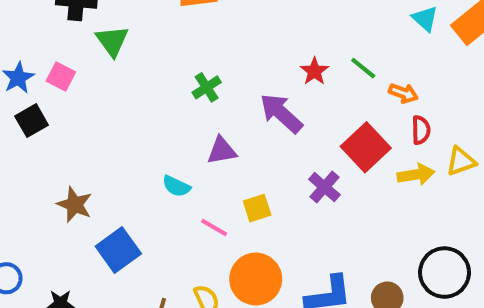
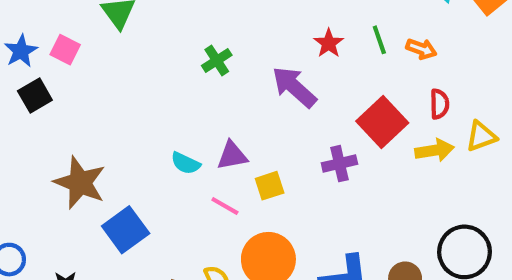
green line: (363, 68) -> (379, 40), turned 32
orange arrow: (403, 93) -> (421, 49), moved
purple triangle: (222, 151) -> (232, 156), moved
purple cross: (324, 187) -> (339, 164), turned 36
brown star: (75, 205) -> (80, 183), size x1.4

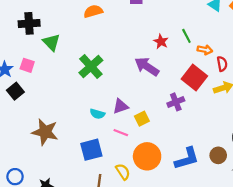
orange arrow: (421, 49) -> (205, 50), moved
green cross: (217, 60) -> (91, 66), moved, size x1.6
blue square: (126, 230) -> (91, 150), moved, turned 30

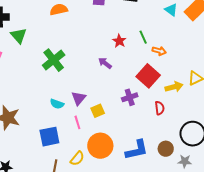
red semicircle: (222, 64) -> (160, 108), moved
purple arrow: (147, 66) -> (105, 63), size x0.6
purple triangle: (120, 106) -> (79, 98), turned -35
pink line: (121, 133) -> (77, 122), turned 48
yellow semicircle: (123, 172) -> (77, 159), turned 70

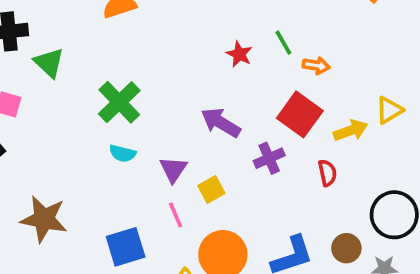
purple arrow: (105, 63) -> (221, 123), moved, size x1.5
cyan semicircle: (57, 104) -> (123, 153), moved

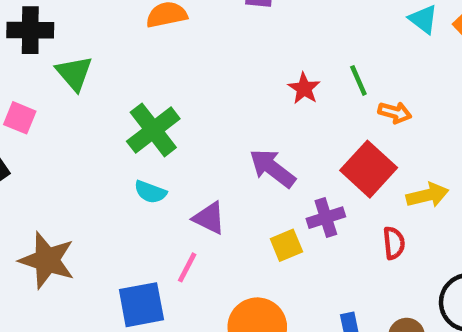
purple triangle: (173, 169) -> (209, 218), turned -44
yellow square: (211, 189) -> (286, 245), moved
pink line: (176, 215) -> (187, 267), moved, turned 44

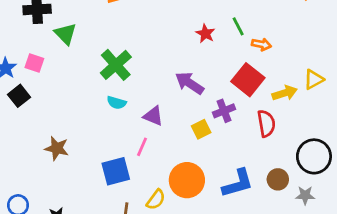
red semicircle: (394, 243) -> (266, 123), size x1.4
brown star: (47, 260) -> (57, 148), size x0.7

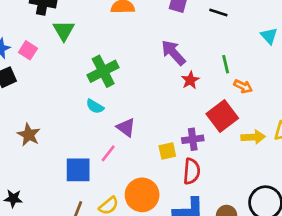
red star: (205, 34) -> (190, 80), moved
purple arrow: (190, 83) -> (173, 53), moved
red semicircle: (266, 123) -> (192, 171), moved

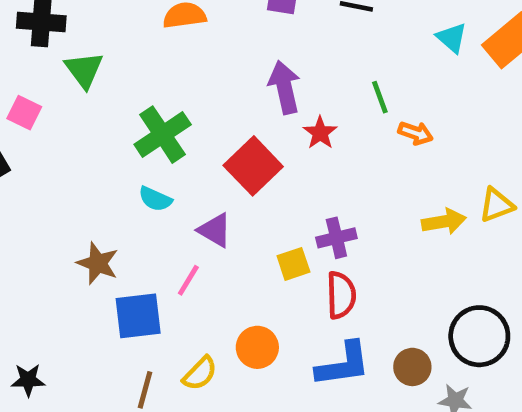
purple arrow: (173, 53) -> (284, 87), turned 36
red square: (222, 116) -> (253, 166), moved
brown star: (29, 135) -> (98, 263), moved
orange circle: (142, 195) -> (257, 347), size x0.7

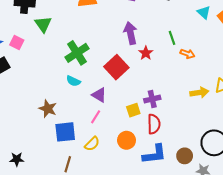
pink line: (188, 280) -> (96, 117), moved
orange circle: (257, 347) -> (127, 140), moved
yellow semicircle: (200, 373) -> (92, 144), moved

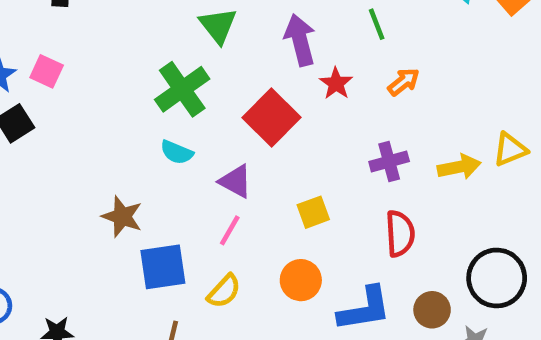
green triangle: (43, 24) -> (218, 25), moved
green line: (172, 38) -> (377, 24), moved
orange arrow: (187, 54) -> (404, 82), moved, turned -56
purple cross: (152, 99) -> (389, 162), moved
red semicircle: (154, 124) -> (400, 234), moved

